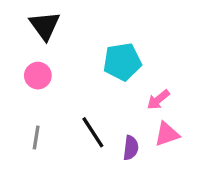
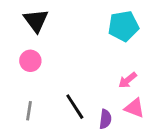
cyan pentagon: (122, 62) -> (123, 26), moved
pink triangle: (167, 134) -> (134, 108), turned 40

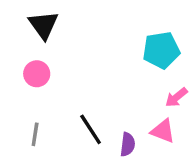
cyan pentagon: (123, 26) -> (161, 50), moved
pink arrow: (128, 80) -> (176, 97), moved

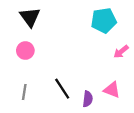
cyan pentagon: (161, 50) -> (104, 21), moved
pink arrow: (176, 97) -> (121, 52), moved

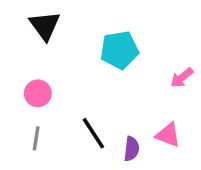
cyan pentagon: (104, 21) -> (119, 50), moved
pink circle: (25, 51) -> (38, 93), moved

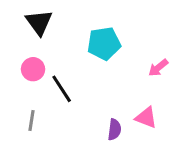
pink circle: (38, 93) -> (33, 69), moved
black line: (93, 133) -> (62, 89), moved

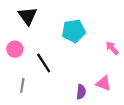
pink arrow: (158, 68) -> (112, 48), turned 88
pink circle: (33, 69) -> (15, 49), moved

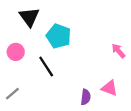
cyan pentagon: (74, 31) -> (59, 36), moved, turned 30
gray line: (22, 85) -> (12, 94), moved, turned 40

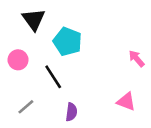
gray line: (12, 94) -> (26, 107), moved
purple semicircle: (86, 97) -> (71, 112), moved

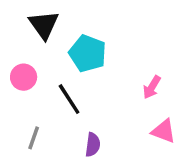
pink arrow: (137, 59) -> (152, 87), moved, turned -108
gray line: (26, 107) -> (34, 138), turned -30

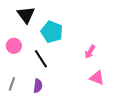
gray line: (34, 138) -> (12, 84), moved
purple semicircle: (93, 145) -> (38, 86), moved

